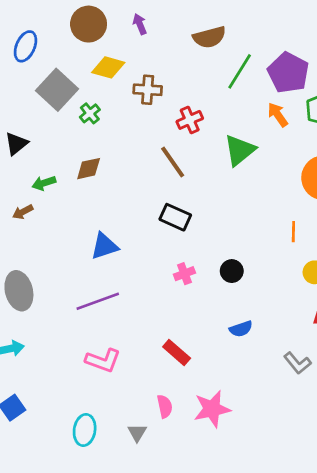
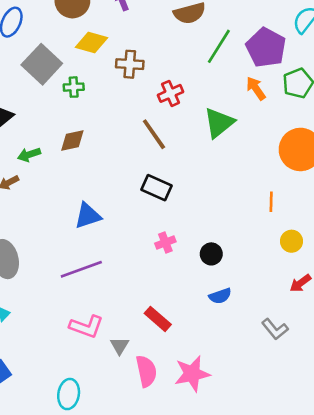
green cross: (90, 113) -> (74, 87), turned 36
black circle: (232, 271) -> (211, 254), moved
pink semicircle: (165, 406) -> (146, 371), size x1.4
gray triangle: (137, 433) -> (120, 346), moved

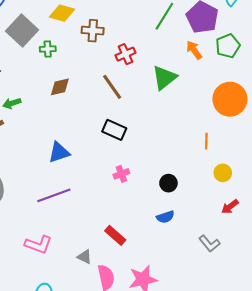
brown diamond: (72, 141) -> (60, 87), moved
black circle: (211, 254) -> (168, 183), moved
pink L-shape: (86, 327) -> (38, 245), moved
gray triangle: (120, 346) -> (85, 257), turned -35

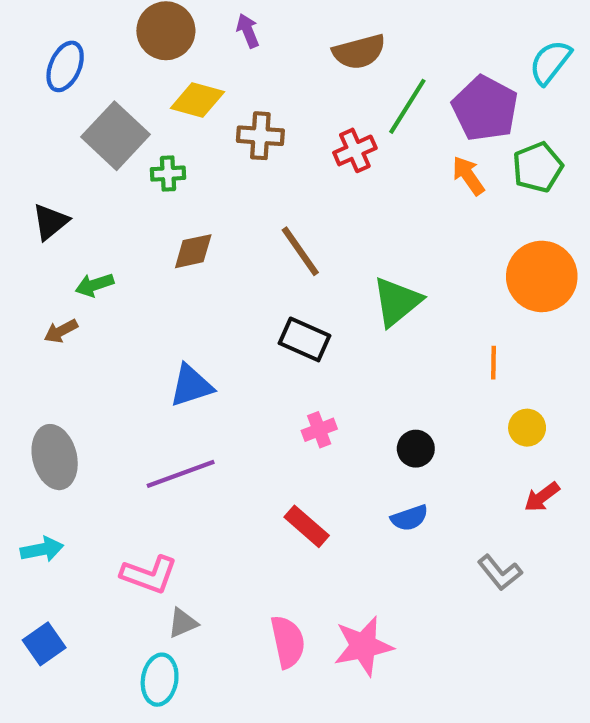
red cross: (125, 54) -> (355, 150), moved
green triangle: (164, 78) -> (397, 302), moved
red rectangle: (115, 235) -> (307, 526), moved
gray triangle: (85, 257) -> (183, 623), moved, turned -49

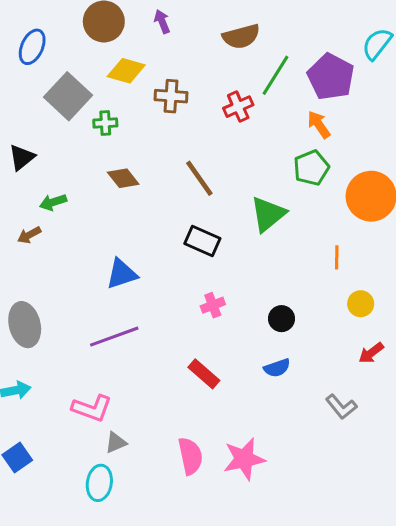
green pentagon: (538, 167) -> (311, 168), moved
brown diamond: (193, 251) -> (123, 178), turned 64

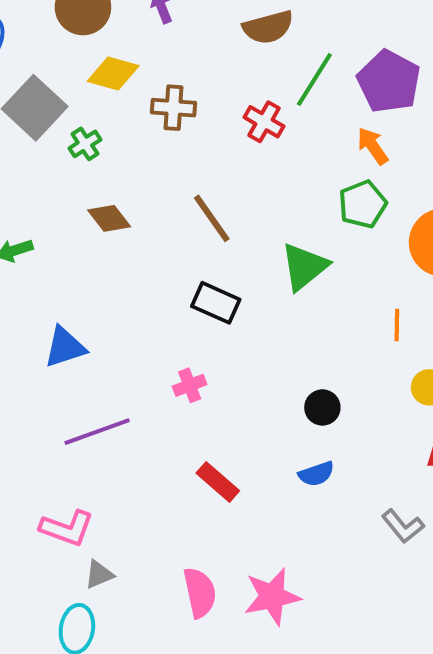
red cross: (238, 107) -> (264, 122), turned -36
green cross: (105, 123) -> (85, 144), turned -30
blue triangle: (122, 274) -> (65, 347), moved
pink cross: (213, 305) -> (190, 385), moved

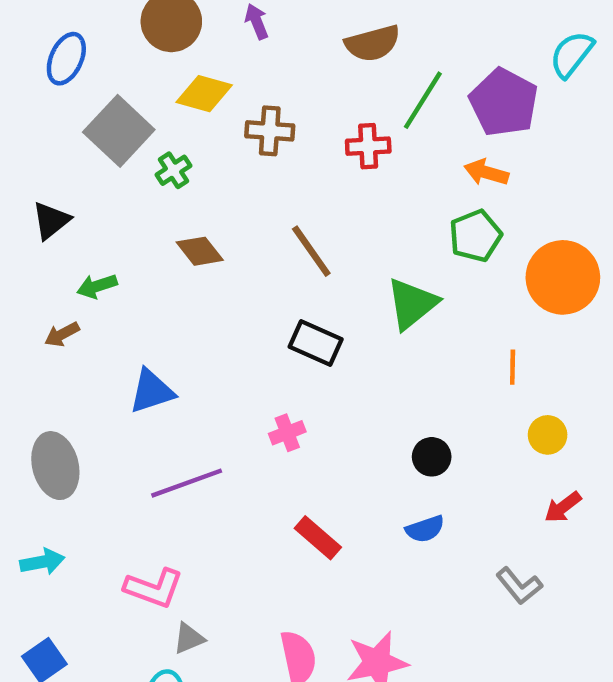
red cross: (264, 122) -> (368, 146), turned -33
orange arrow: (373, 146) -> (486, 172), turned -39

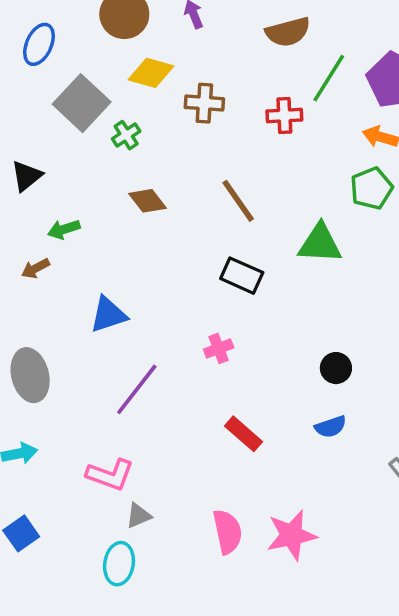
green triangle: (412, 304) -> (320, 244), turned 42
purple line: (187, 483) -> (137, 389), turned -32

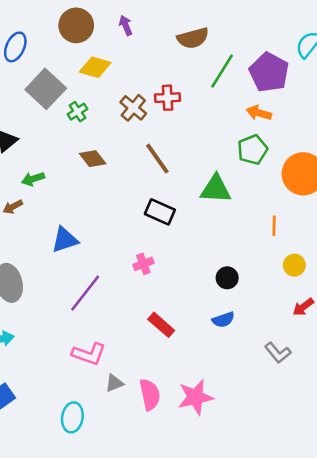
brown cross: (204, 103) -> (133, 108), moved, turned 36
red cross: (284, 115) -> (168, 98), moved
pink L-shape: (110, 475) -> (89, 354), moved
gray triangle: (139, 516) -> (114, 383), moved

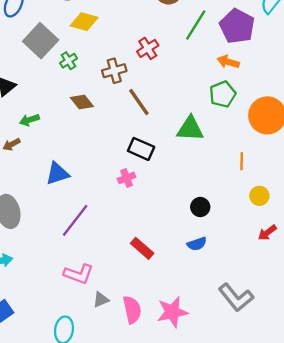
red cross: (168, 98) -> (148, 48), turned -30
brown cross: (133, 108) -> (114, 71), moved, turned 35
pink cross: (143, 264) -> (127, 178), moved
gray L-shape: (278, 353) -> (236, 297), moved, size x1.5

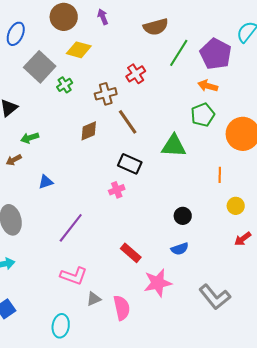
brown diamond: (82, 102) -> (89, 131), moved, turned -75
blue triangle: (57, 173) -> (46, 182), moved, size x0.7
pink star: (172, 312) -> (158, 283), moved

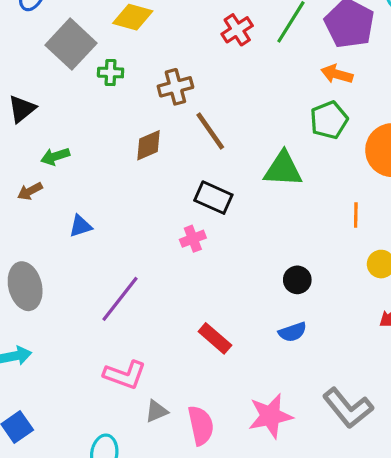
red cross: (136, 74) -> (237, 30), moved
green cross: (65, 85) -> (111, 73), turned 35
pink star: (158, 283) -> (270, 416), moved

